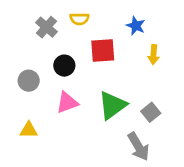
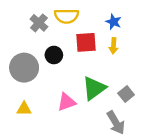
yellow semicircle: (79, 19) -> (66, 16), size x1.5
yellow arrow: (154, 55) -> (114, 46), moved
gray circle: (29, 81) -> (24, 68), size x1.6
pink triangle: (67, 103) -> (66, 102), moved

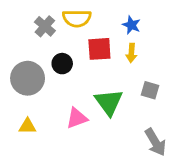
green triangle: (94, 88) -> (109, 102), turned -30
gray square: (126, 94) -> (150, 90), moved, turned -35
gray arrow: (116, 123) -> (155, 142), moved

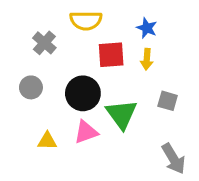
gray cross: (45, 26) -> (44, 43), moved
black circle: (62, 64) -> (83, 93), moved, size x1.5
gray circle: (28, 78) -> (31, 87), size x0.6
yellow triangle: (28, 126) -> (47, 141), moved

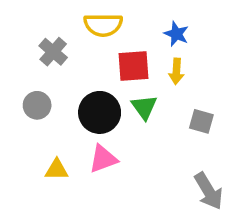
green triangle: (122, 114) -> (144, 107), moved, size x0.7

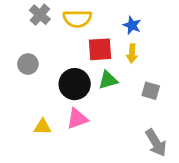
gray cross: (53, 52) -> (40, 15), moved
gray circle: (37, 105) -> (28, 64), moved
green triangle: (144, 107) -> (108, 80), turned 50

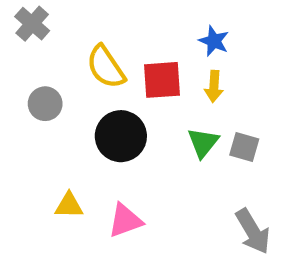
gray cross: (40, 15) -> (32, 24), moved
yellow semicircle: (77, 19) -> (106, 67), moved, turned 56
green triangle: (108, 80) -> (203, 143), moved, turned -35
pink triangle: (77, 119) -> (125, 221), moved

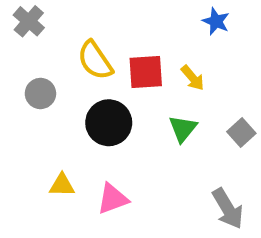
blue star: (214, 41) -> (216, 21), moved
yellow arrow: (214, 86) -> (193, 78), turned -44
gray square: (244, 147) -> (241, 132), moved, turned 32

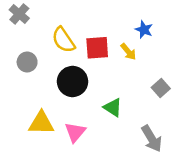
blue star: (216, 21) -> (144, 30), moved
green triangle: (183, 129) -> (113, 107), moved, turned -36
yellow triangle: (62, 185) -> (41, 123), size x1.5
pink triangle: (113, 199) -> (75, 132), turned -30

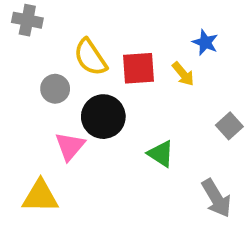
gray cross: (19, 14) -> (27, 20), turned -30
gray circle: (27, 62) -> (55, 89), moved
yellow triangle: (41, 123) -> (40, 196), moved
pink triangle: (75, 132) -> (70, 146), moved

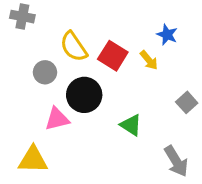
red square: (139, 68) -> (113, 56), turned 36
pink triangle: (70, 146) -> (57, 119), turned 36

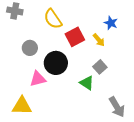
yellow semicircle: (74, 47) -> (53, 19), moved
red square: (113, 56) -> (75, 37), turned 30
gray square: (187, 102) -> (100, 67), moved

